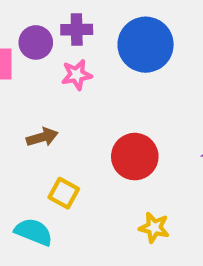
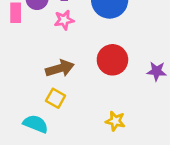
brown arrow: (42, 137) -> (60, 68), moved, size x1.4
red circle: (135, 157) -> (112, 60), moved

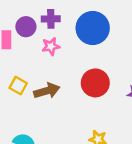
yellow square: (56, 98) -> (18, 86), moved

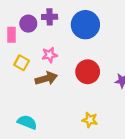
pink star: (51, 46) -> (50, 55), moved
yellow square: (18, 86) -> (22, 63), moved

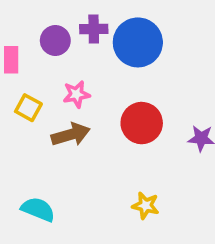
purple cross: (50, 17) -> (94, 29), moved
purple circle: (28, 24) -> (55, 41), moved

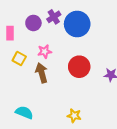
purple cross: (94, 29) -> (54, 17), turned -32
brown arrow: (71, 135) -> (42, 73), turned -90
yellow star: (146, 206) -> (74, 116), moved

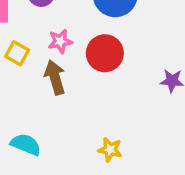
red circle: (79, 67) -> (105, 53), moved

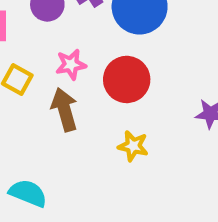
yellow star: (110, 150) -> (133, 146), moved

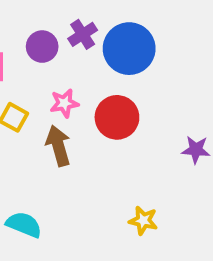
yellow star: (133, 146) -> (143, 221), moved

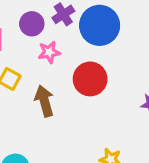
pink star: (64, 103) -> (49, 52), moved

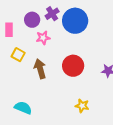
red circle: (90, 79) -> (73, 66), moved

